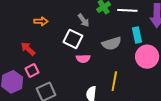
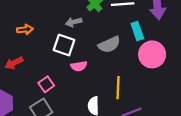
gray arrow: (84, 20) -> (74, 22), turned 120
red arrow: (28, 49) -> (14, 63), turned -63
pink square: (32, 71) -> (46, 84), moved

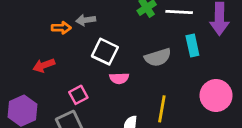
gray arrow: (74, 22) -> (86, 20), moved
pink circle: (152, 54) -> (216, 95), moved

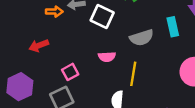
white square: (105, 52) -> (102, 16), moved
yellow line: (162, 109) -> (133, 74), moved

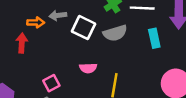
gray semicircle: (142, 38) -> (115, 33), moved
red arrow: (39, 46) -> (22, 43), moved, turned 114

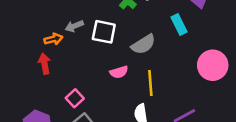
gray semicircle: (115, 33) -> (143, 44), moved
pink square: (51, 83) -> (75, 98), moved

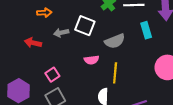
gray arrow: (74, 26) -> (61, 33), moved
orange arrow: (53, 39) -> (44, 13), moved
red arrow: (44, 64) -> (33, 43), turned -77

